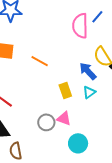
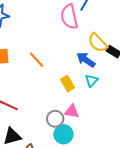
orange line: (40, 61) -> (36, 60), turned 30
cyan circle: (78, 143) -> (63, 134), moved

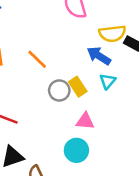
yellow semicircle: (98, 43) -> (112, 34), turned -50
gray circle: (55, 119) -> (59, 90), moved

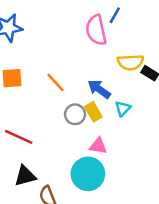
blue arrow: (99, 56) -> (99, 89), moved
cyan circle: (76, 150) -> (88, 174), size x1.4

